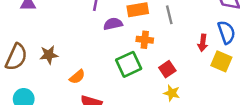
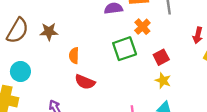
orange cross: (145, 40) -> (142, 27), turned 35
orange semicircle: (77, 77) -> (74, 56), turned 126

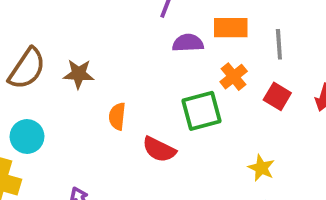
red square: (161, 57) -> (277, 96), moved, turned -35
red semicircle: (85, 82) -> (159, 149), moved

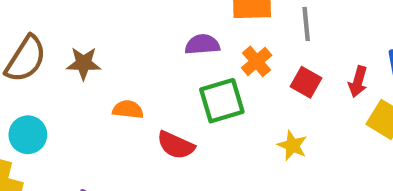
purple semicircle: (188, 43) -> (202, 44), moved
orange semicircle: (117, 116) -> (128, 109), turned 92
yellow star: (261, 168) -> (292, 145), moved

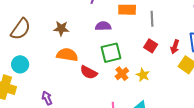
orange cross: (257, 61) -> (122, 74), moved
brown star: (84, 63) -> (61, 28), moved
orange semicircle: (128, 109) -> (67, 55), size x1.5

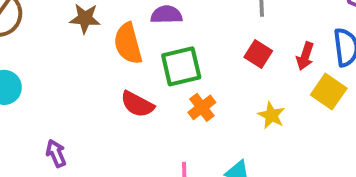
orange semicircle: (67, 55) -> (128, 44), moved, turned -115
yellow star: (143, 75) -> (271, 115), moved

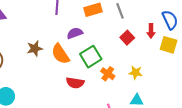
red square: (258, 54) -> (127, 38), turned 32
yellow star: (271, 115) -> (136, 73), moved

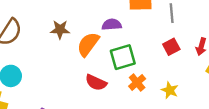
orange semicircle: (60, 54) -> (88, 44), turned 55

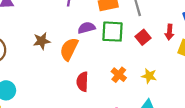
green square: (123, 57) -> (112, 32), moved, turned 30
red semicircle: (96, 83) -> (82, 82), turned 78

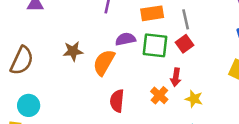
red arrow: (169, 32) -> (176, 77), moved
red square: (143, 37) -> (184, 44), moved

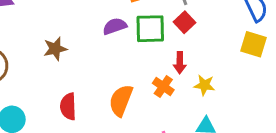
orange semicircle: (104, 62) -> (121, 100), moved
red semicircle: (117, 101) -> (68, 107), moved

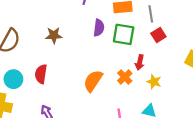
red square: (185, 22) -> (158, 35), moved
purple semicircle: (115, 26) -> (99, 28), turned 105
red semicircle: (68, 107) -> (41, 74), moved

